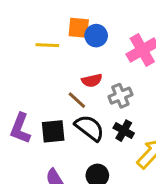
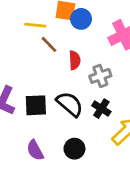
red semicircle: (92, 80) -> (75, 60), turned -84
brown line: (77, 100) -> (49, 44), moved

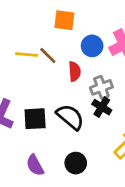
blue circle: (81, 19) -> (92, 46), moved
yellow line: (35, 25) -> (27, 55), moved
black cross: (101, 109) -> (102, 107), moved

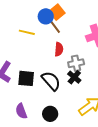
orange square: (64, 20) -> (57, 12), turned 35
blue circle: (92, 46) -> (46, 16), moved
brown line: (48, 55) -> (55, 27), moved

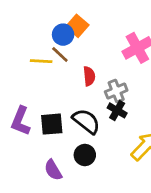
brown line: (55, 27) -> (60, 55), moved
black circle: (50, 114) -> (85, 155), moved

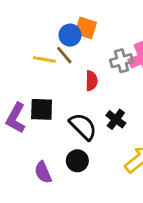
orange square: (77, 26) -> (86, 28), turned -30
gray cross: (116, 91) -> (121, 61), moved
black square: (52, 124) -> (42, 109), moved

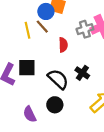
yellow line: (44, 59) -> (27, 30), turned 70

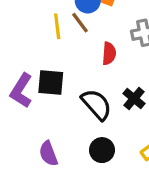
black circle: (55, 105) -> (102, 150), moved

